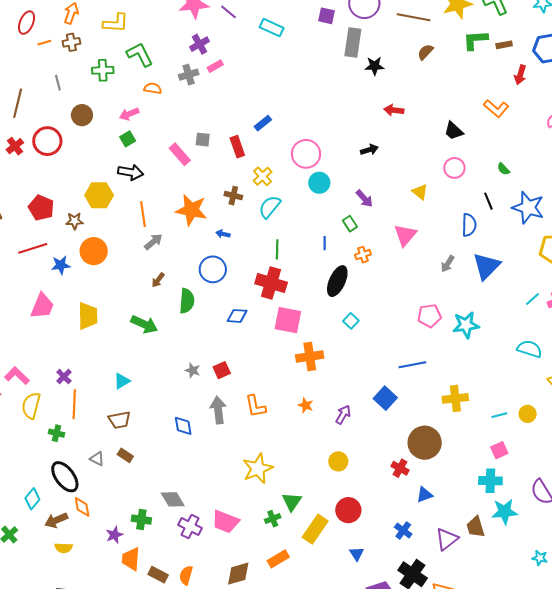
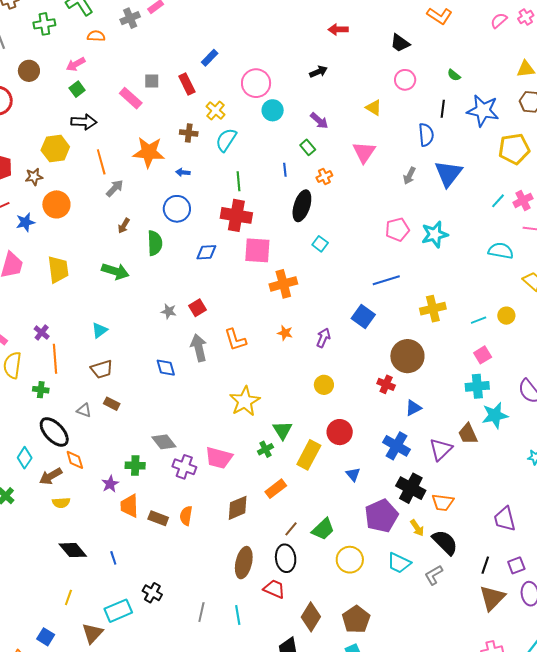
black line: (488, 201) -> (443, 109), turned 36
blue cross: (403, 531) -> (396, 446), size x1.5

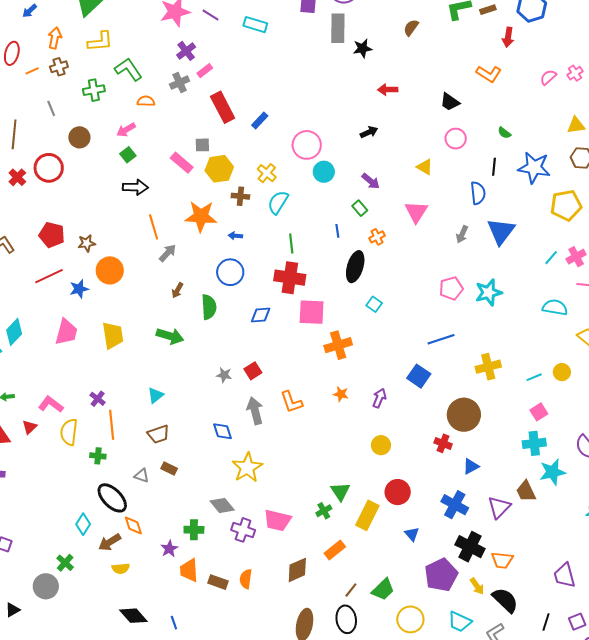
red rectangle: (187, 84) -> (223, 107), moved, size x1.4
yellow hexagon: (55, 148) -> (219, 169), moved
yellow star: (245, 401) -> (247, 467), moved

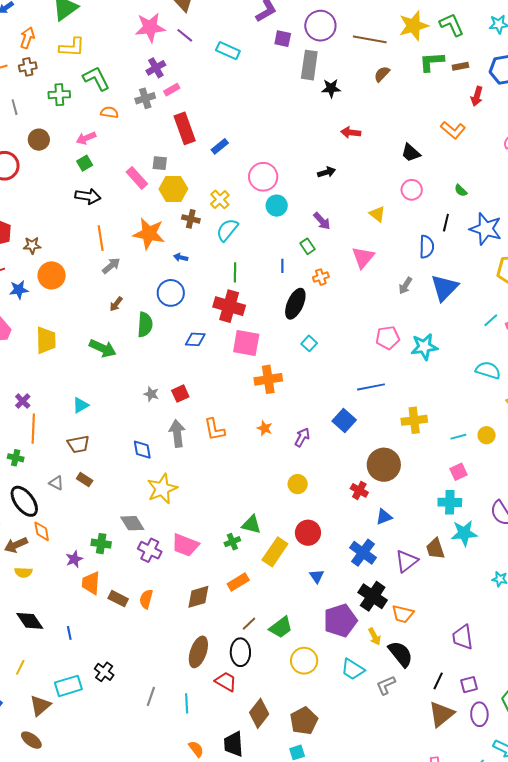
green triangle: (340, 491) -> (251, 525), turned -50

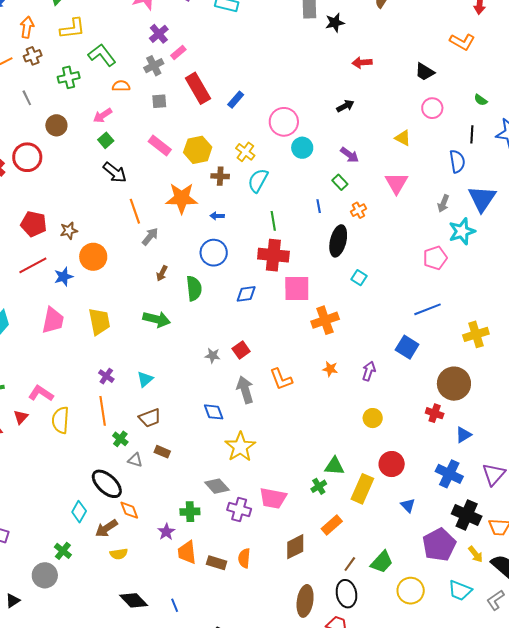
gray square: (160, 163) -> (159, 101), moved
black arrow: (88, 196) -> (115, 172), turned 40
cyan star: (424, 347) -> (462, 231), moved
purple cross: (23, 401) -> (106, 376), moved
green cross: (16, 458) -> (120, 439), moved, turned 35

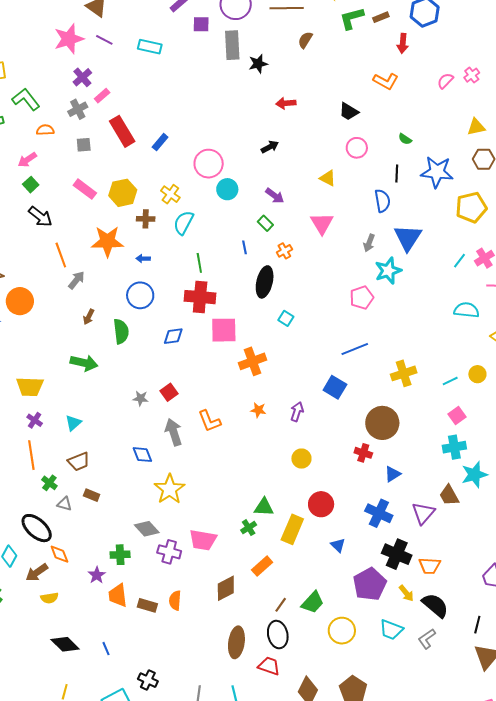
yellow trapezoid: (99, 321) -> (30, 387), moved, turned 104

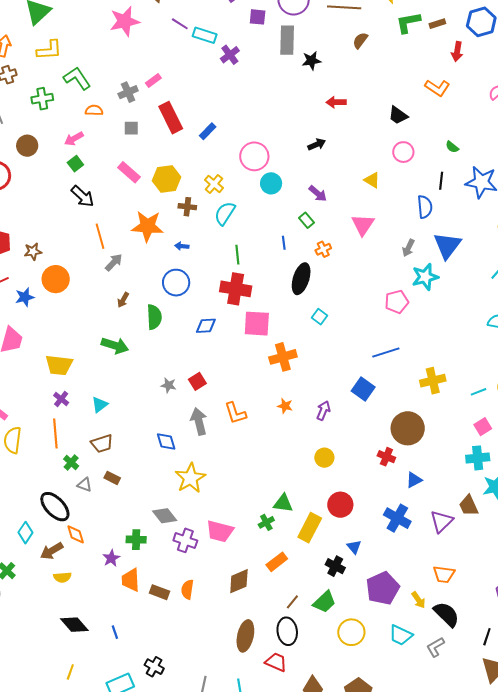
purple line: (104, 40) -> (180, 24), moved
purple cross: (82, 77) -> (230, 55), moved
black cross: (397, 554) -> (335, 566), moved, size x0.7

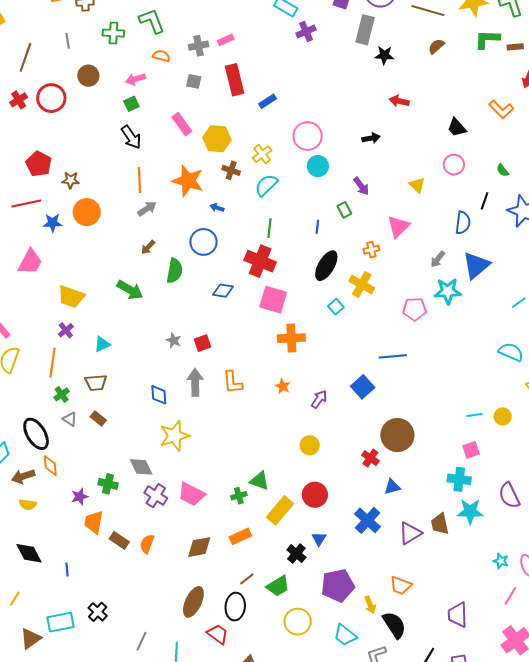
orange cross: (323, 249) -> (371, 250), moved
yellow cross: (433, 381) -> (362, 284), moved, turned 30

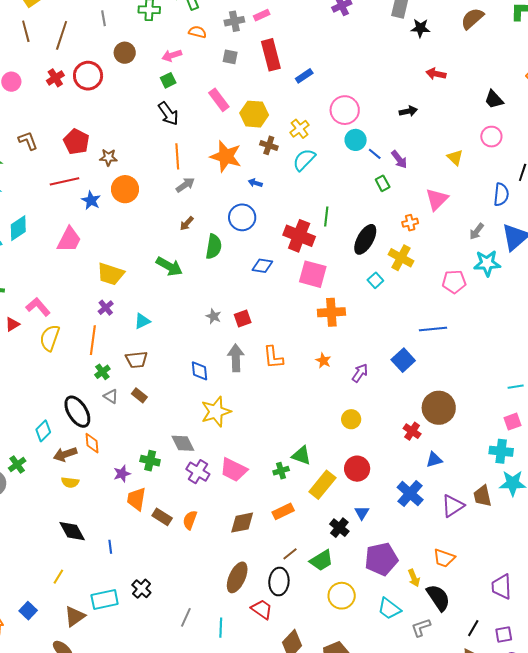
brown semicircle: (436, 46) -> (472, 19), size x1.4
blue star: (53, 223) -> (91, 200), turned 30
blue line: (317, 227) -> (375, 154), moved, turned -56
green line: (270, 228) -> (326, 216), moved

